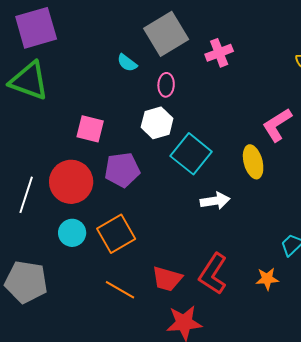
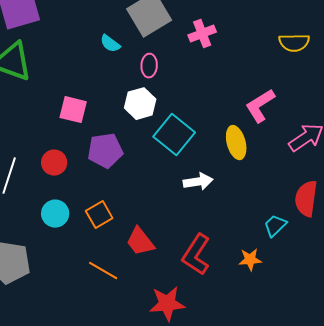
red circle: (71, 182) -> (54, 163), size x0.6
orange square: (116, 234) -> (99, 215), size x0.7
red trapezoid: (167, 279) -> (140, 242), moved, turned 36

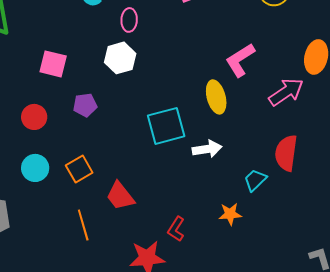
cyan square: (174, 135) -> (166, 126), moved, turned 36
purple pentagon: (105, 151) -> (85, 105), size x0.7
white arrow: (198, 182) -> (207, 149), moved
red L-shape: (196, 255) -> (176, 229), moved, size x0.6
orange line: (103, 271) -> (83, 225), turned 44

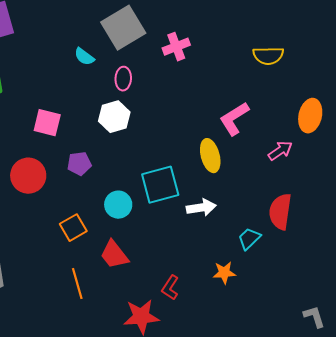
pink arrow: (286, 92) -> (280, 151), size x0.7
red circle: (34, 117) -> (28, 176), size x1.4
cyan circle: (35, 168) -> (118, 205), moved

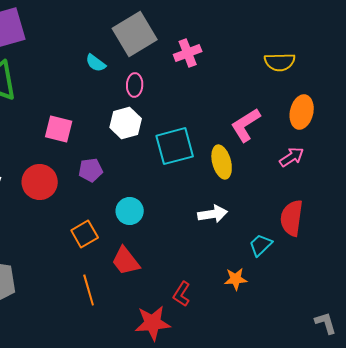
orange ellipse: (310, 116) -> (302, 112), moved
cyan square: (160, 185) -> (175, 146), moved

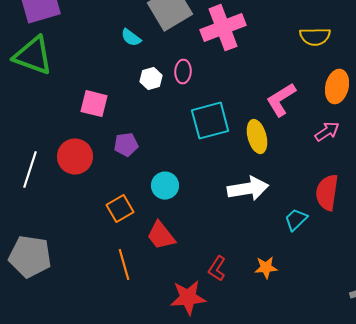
pink cross: (188, 53) -> (223, 28), size x1.6
pink ellipse: (135, 85) -> (183, 72), moved
white hexagon: (126, 123) -> (151, 79), moved, size x0.7
white arrow: (213, 214) -> (248, 189), size x1.4
orange star: (236, 279) -> (266, 268), moved

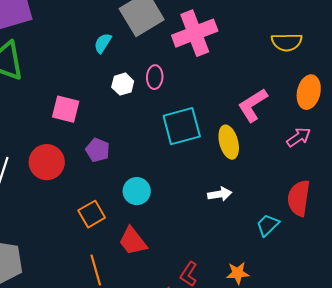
cyan semicircle: (131, 38) -> (103, 43), turned 85
purple pentagon: (126, 145) -> (98, 150), turned 30
white arrow: (248, 189) -> (220, 194), size x0.6

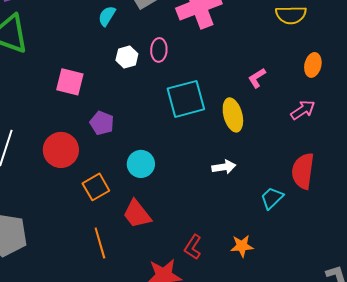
orange ellipse: (309, 92) -> (313, 65), size x0.7
pink L-shape: (253, 105) -> (257, 78), size x0.6
red circle: (47, 162) -> (61, 150), moved

